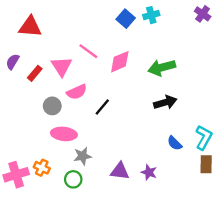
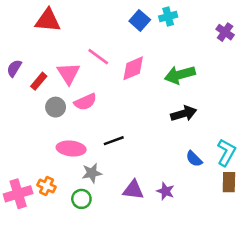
purple cross: (203, 14) -> (225, 32), moved
red triangle: (30, 27) -> (48, 20), moved
gray circle: (52, 106) -> (56, 107), moved
black line: (102, 107) -> (114, 141), moved, turned 30

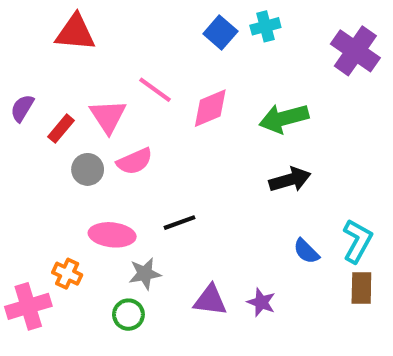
purple cross: (225, 32) -> (355, 51), size x1.6
orange cross: (47, 186) -> (67, 274), moved

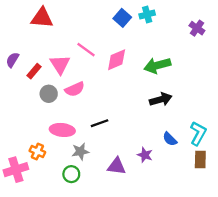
purple cross: (355, 51) -> (197, 28), size x0.6
purple star: (261, 302) -> (145, 155), moved

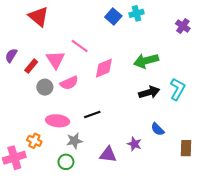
red triangle: (42, 18) -> (39, 17), turned 35
pink diamond: (117, 60) -> (104, 68), moved
cyan L-shape: (198, 133) -> (178, 89), moved

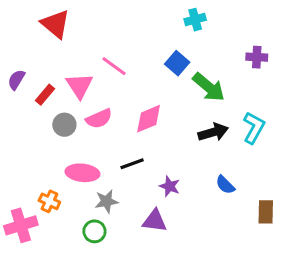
blue square: (113, 17) -> (177, 63), moved
purple cross: (183, 26) -> (257, 57), moved, turned -32
green arrow: (146, 61) -> (209, 87), turned -125
pink diamond: (104, 68) -> (149, 119), moved
purple star: (134, 144) -> (170, 186), moved

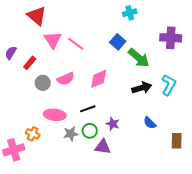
purple cross: (257, 57) -> (171, 38), size x1.5
pink triangle: (79, 86) -> (53, 40), moved
green circle: (94, 231) -> (90, 131), moved

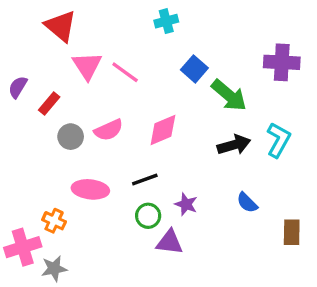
cyan cross: (130, 13) -> (166, 21), moved
gray star: (71, 134) -> (54, 269), moved

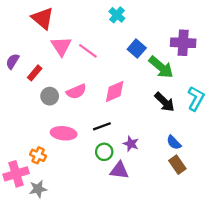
cyan cross: (166, 21) -> (117, 15), turned -35
purple cross: (282, 62) -> (183, 43), moved
black arrow: (234, 145) -> (165, 102), turned 60
brown rectangle: (292, 232) -> (177, 165), moved, turned -36

